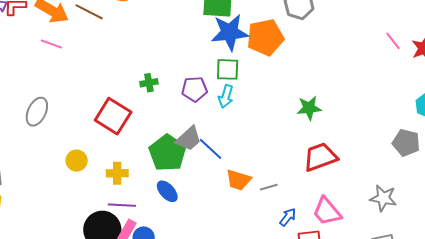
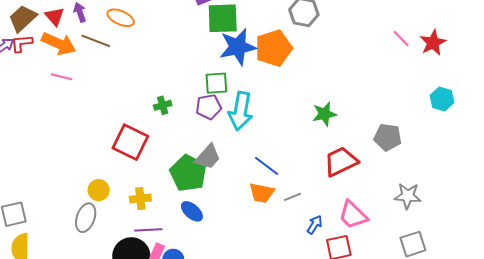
green square: (228, 69) -> (216, 83), moved
cyan arrow: (226, 96) -> (240, 111), size x1.6
gray ellipse: (37, 112) -> (86, 218), moved
gray pentagon: (406, 143) -> (388, 137), moved
blue line: (210, 149) -> (267, 166), moved

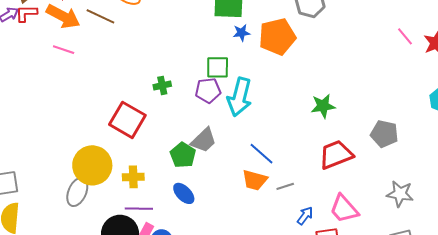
blue star: (238, 47) -> (241, 33), size x0.5
green pentagon: (188, 173) -> (183, 155), size x0.7
yellow circle: (99, 190) -> (92, 165), size x1.8

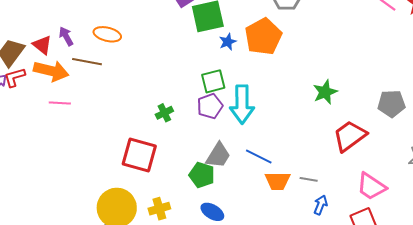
blue line: (262, 154) -> (259, 156), moved
gray line: (285, 186) -> (309, 179), turned 42
blue arrow: (305, 216) -> (321, 205), moved

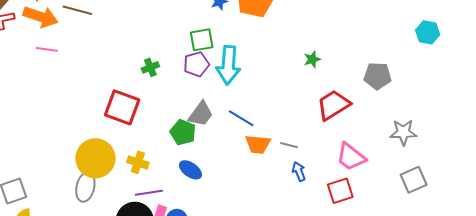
green star: (325, 92) -> (312, 59), size x0.7
blue arrow: (321, 205) -> (299, 172), turned -48
yellow cross: (159, 209) -> (138, 162), turned 30

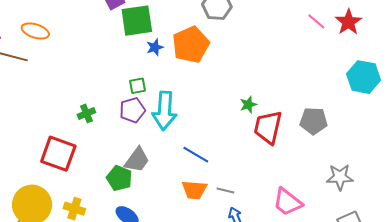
cyan hexagon: (428, 32) -> (364, 77), size x1.4
green square: (202, 40) -> (138, 86), size x0.7
red trapezoid: (333, 105) -> (268, 127), moved, turned -45
blue line: (241, 118) -> (196, 155), moved

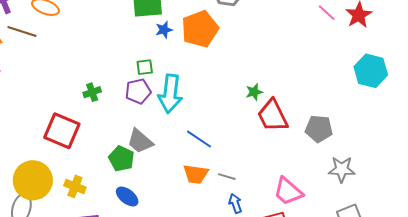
gray pentagon: (314, 121) -> (319, 129), moved
red trapezoid: (268, 127) -> (273, 116), turned -42
gray trapezoid: (137, 160) -> (140, 141), turned 92

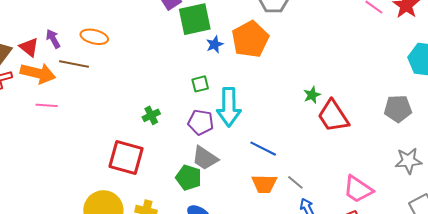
purple pentagon: (138, 91) -> (201, 122), moved, turned 30
gray pentagon: (319, 129) -> (398, 109), moved
gray line: (227, 177) -> (295, 182), turned 30

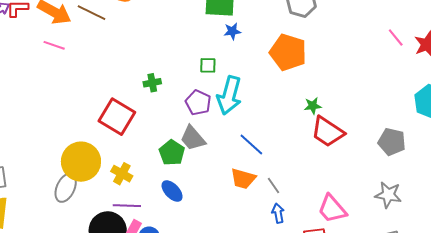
orange pentagon: (250, 39) -> (288, 52), moved, turned 30
red trapezoid: (333, 116) -> (328, 132), turned -39

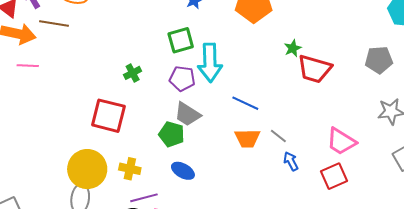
green square: (208, 65) -> (181, 40), size x1.5

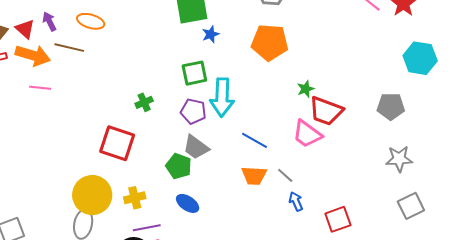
pink trapezoid: (341, 141) -> (307, 134), moved
yellow cross: (130, 169) -> (135, 198), turned -30

